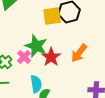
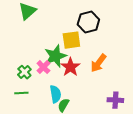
yellow square: (52, 16) -> (71, 40), moved
green star: (36, 46) -> (55, 56), turned 30

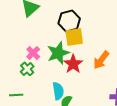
black hexagon: (88, 22) -> (69, 21), moved
pink cross: (43, 67) -> (33, 53), moved
green line: (21, 93) -> (16, 95), moved

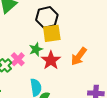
pink cross: (33, 53) -> (18, 59), moved
green star: (58, 53) -> (36, 49), size x0.6

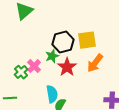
black hexagon: (47, 17) -> (63, 42), moved
yellow square: (52, 33) -> (87, 40), moved

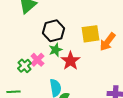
black hexagon: (63, 42) -> (53, 31), moved
orange arrow: (95, 63) -> (107, 42), moved

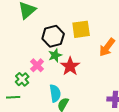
yellow square: (90, 34) -> (81, 29), moved
green cross: (24, 66) -> (22, 79), moved

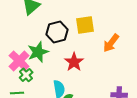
green star: (55, 55) -> (38, 52), moved, size x1.5
pink cross: (37, 65) -> (19, 61), moved, size x1.5

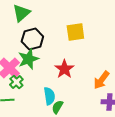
black hexagon: (57, 32) -> (32, 39), moved
orange arrow: (111, 43) -> (101, 80), moved

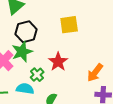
green cross: (16, 82) -> (37, 75), moved
cyan semicircle: (49, 96) -> (25, 89), moved, turned -72

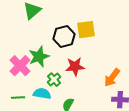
black hexagon: (26, 32) -> (64, 37), moved
red star: (58, 62) -> (75, 67), turned 30

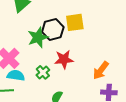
green star: (39, 57) -> (38, 37), moved
cyan semicircle: (42, 94) -> (16, 75), moved

